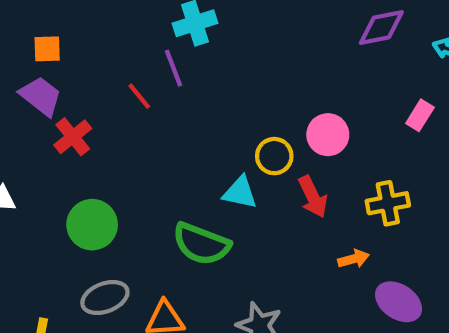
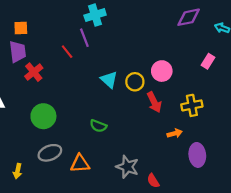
purple trapezoid: (41, 96) -> (18, 52), turned 45
cyan triangle: (240, 192) -> (109, 80), moved, turned 30
green semicircle: (201, 244) -> (98, 126), size x0.6
purple ellipse: (399, 302) -> (197, 155), turned 50

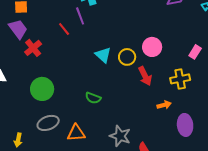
purple trapezoid: (18, 52) -> (18, 29), turned -30
pink rectangle: (208, 61) -> (195, 52), moved

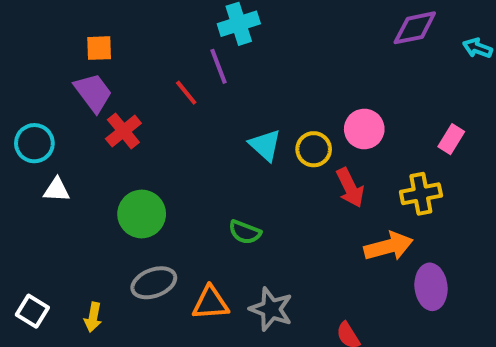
orange arrow: (164, 105) -> (389, 246), size x1.6
gray star: (120, 136) -> (271, 309), moved

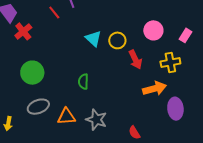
pink circle: (364, 129) -> (153, 30), moved
green semicircle: (245, 232) -> (83, 82), turned 70

